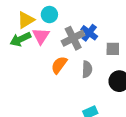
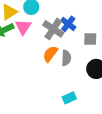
gray cross: (73, 38) -> (53, 29), turned -30
orange semicircle: (59, 65) -> (50, 54), moved

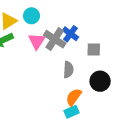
pink triangle: (23, 27) -> (37, 41), moved
orange semicircle: (50, 54) -> (74, 97), moved

